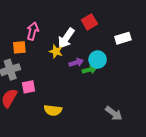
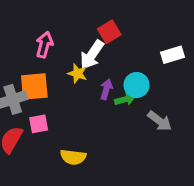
red square: (89, 22) -> (109, 32), moved
orange square: (19, 47) -> (34, 86), moved, size x1.5
purple arrow: (76, 63) -> (106, 89), turned -56
gray arrow: (114, 113) -> (160, 121), moved

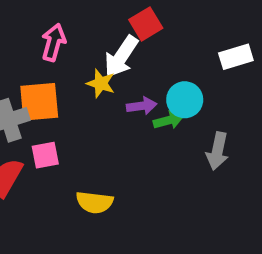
purple arrow: (106, 89) -> (142, 106), turned 66
gray arrow: (160, 121) -> (218, 151), turned 65

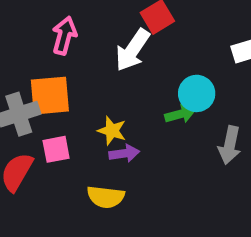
yellow star: (101, 83) -> (112, 131), moved
purple arrow: (142, 106) -> (124, 153), moved

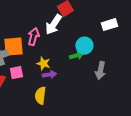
pink arrow: (64, 36) -> (33, 37), moved
yellow semicircle: (106, 197) -> (40, 96), turned 90

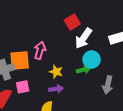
white arrow: (53, 25) -> (83, 38), moved
yellow star: (43, 64) -> (56, 72), moved

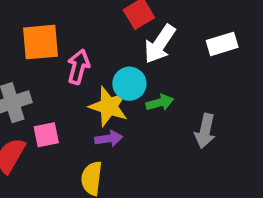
cyan circle: (92, 60) -> (129, 84), moved
orange square: (20, 61) -> (41, 42), moved
yellow star: (56, 72) -> (109, 106), size x1.5

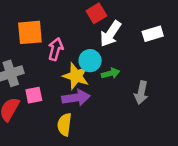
purple arrow: (109, 139) -> (76, 98), size x1.5

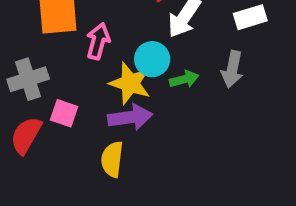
gray arrow: (141, 93) -> (232, 69), moved
pink square: (34, 95) -> (64, 113), turned 30

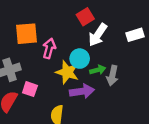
gray arrow: (232, 69) -> (112, 76), moved
purple arrow: (130, 117) -> (82, 91), moved

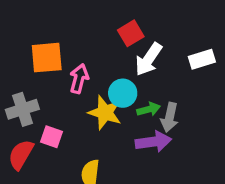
purple arrow: (82, 91) -> (153, 142), moved

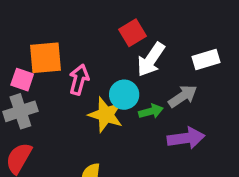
gray arrow: (170, 117) -> (183, 96), moved, turned -136
pink square: (52, 137) -> (22, 80), moved
purple arrow: (153, 142) -> (186, 138), moved

